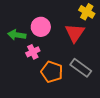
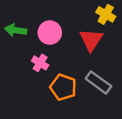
green arrow: (17, 35) -> (16, 30), moved
pink cross: (33, 52) -> (40, 63), turned -32

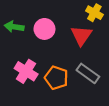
pink cross: (40, 63) -> (26, 71), moved, size x1.5

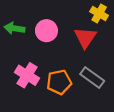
orange pentagon: (56, 78) -> (59, 82), turned -30

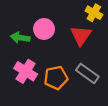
green arrow: (14, 28) -> (20, 38), moved

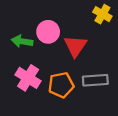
red triangle: (81, 35) -> (75, 46), moved
gray rectangle: (87, 73) -> (95, 80), turned -40

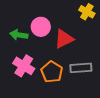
red triangle: (75, 46) -> (64, 39), turned 30
orange pentagon: (61, 85) -> (52, 72), turned -30

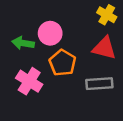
red triangle: (64, 39) -> (104, 48), moved, turned 40
orange pentagon: (52, 72) -> (62, 63), moved

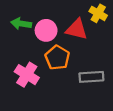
green arrow: (23, 43) -> (21, 24), moved
red triangle: (104, 48) -> (77, 29), moved

